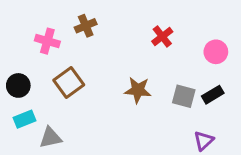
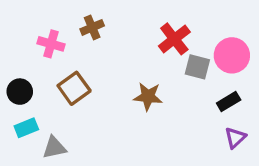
red cross: (162, 36) -> (174, 39), size x1.4
pink circle: (216, 52) -> (232, 55), size x1.4
gray square: (184, 96) -> (197, 67), moved
purple triangle: (204, 141) -> (235, 138), moved

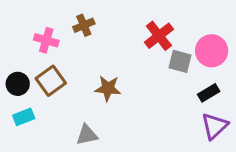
brown square: (74, 88) -> (51, 81), moved
brown star: (148, 97) -> (108, 88), moved
purple triangle: (235, 138) -> (215, 126), size x1.4
gray triangle: (54, 147) -> (87, 135), moved

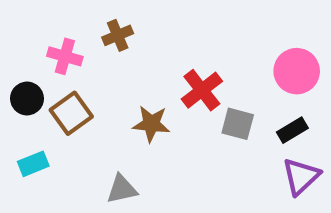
red cross: (159, 36) -> (202, 90), moved
gray square: (180, 61) -> (238, 124), moved
black circle: (18, 84) -> (27, 99), moved

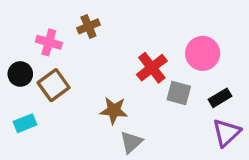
pink circle: (297, 71) -> (203, 53), moved
brown star: (151, 124) -> (114, 110), moved
gray triangle: (122, 189) -> (131, 142), moved, turned -30

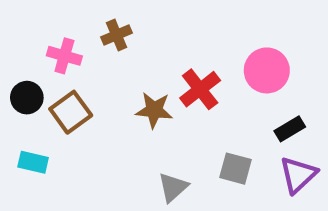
gray square: (179, 93) -> (235, 169), moved
brown star: (114, 110) -> (154, 110), moved
cyan rectangle: (25, 123) -> (33, 162), turned 35

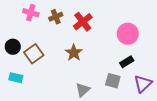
pink cross: (64, 56) -> (31, 13), moved
red cross: (200, 89) -> (83, 22), moved
brown star: (154, 110) -> (74, 53), turned 30
black rectangle: (290, 129) -> (127, 62), moved

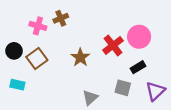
pink cross: (31, 13) -> (38, 26), moved
red cross: (83, 22) -> (113, 45), moved

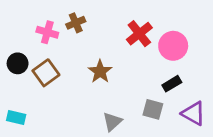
red cross: (113, 45) -> (139, 34), moved
cyan rectangle: (17, 85) -> (16, 117), moved
purple triangle: (155, 91) -> (193, 113), turned -48

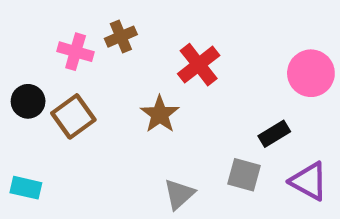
red cross: (139, 34) -> (199, 65), moved
pink circle: (173, 46) -> (311, 73), moved

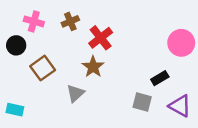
pink cross: (76, 52) -> (34, 21), moved
red cross: (199, 65) -> (101, 38), moved
black circle: (28, 101) -> (16, 45), moved
gray triangle: (179, 194) -> (75, 93), moved

